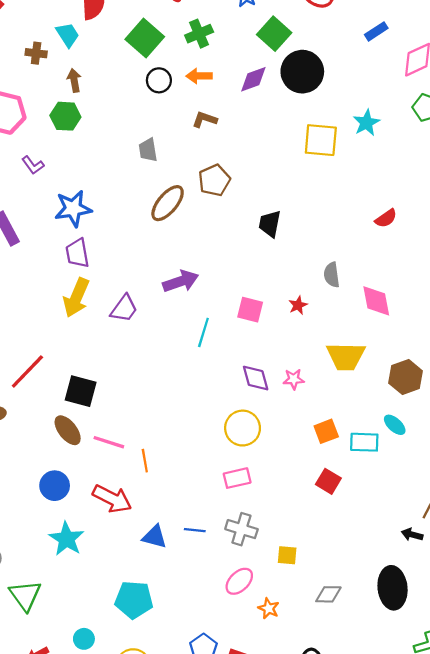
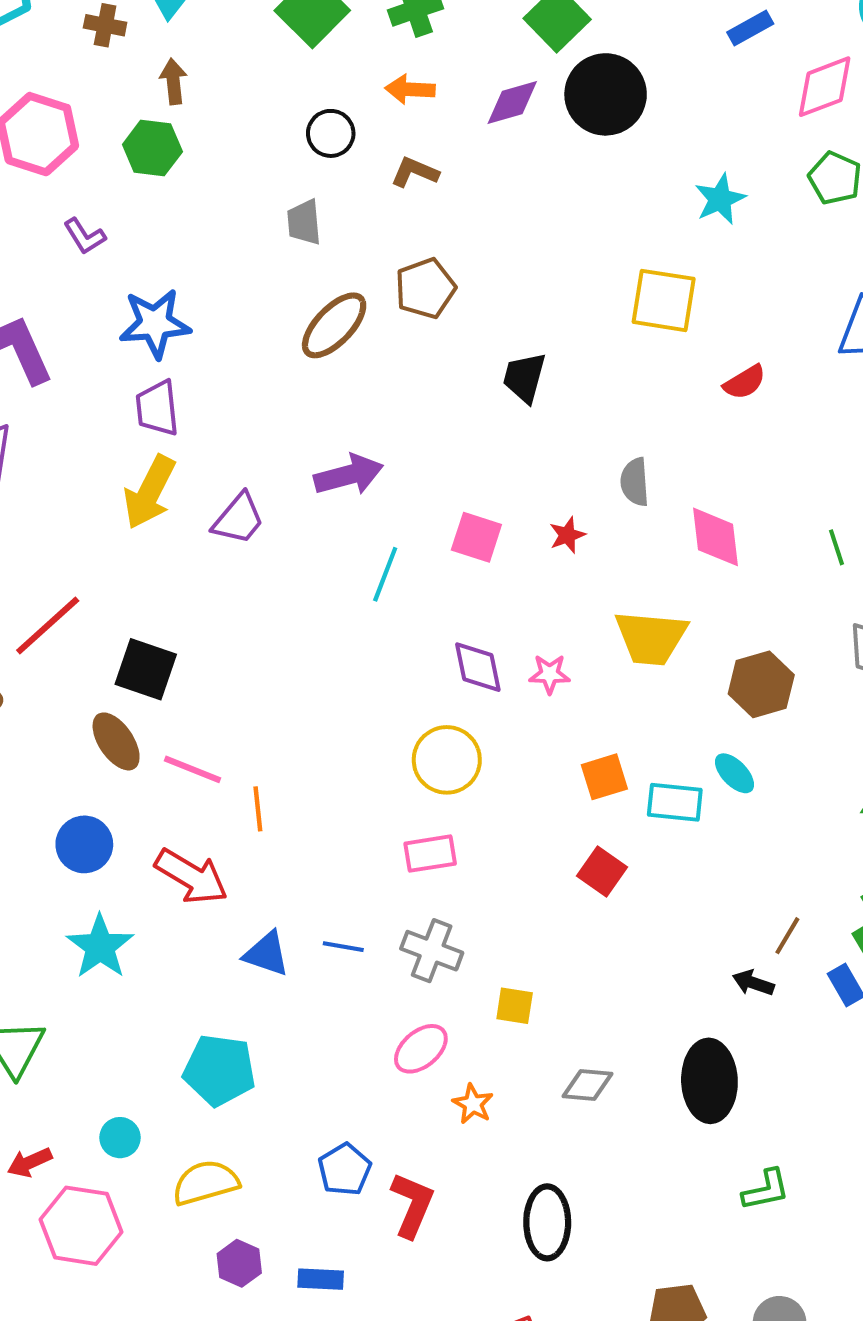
black circle: (159, 80) -> (331, 133), moved
yellow square: (321, 140) -> (664, 300), moved

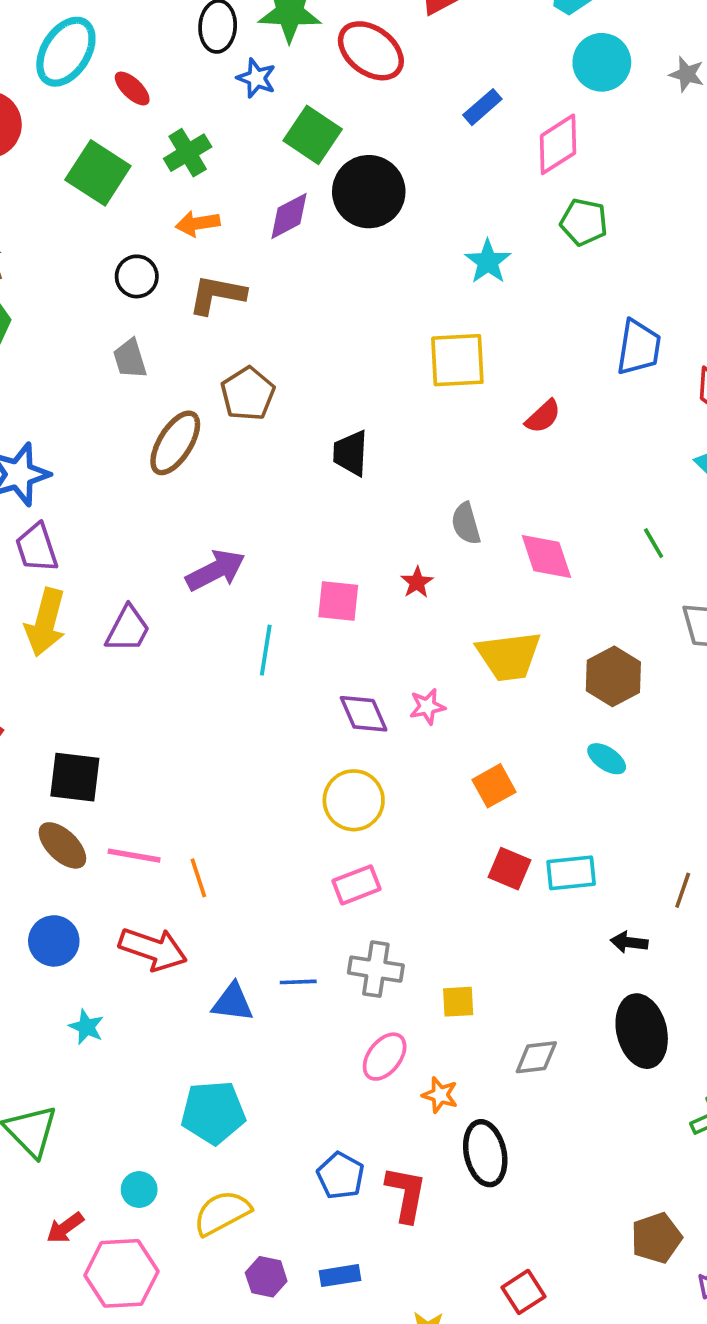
brown L-shape: (415, 172) -> (217, 295), size x1.4
cyan rectangle: (675, 802) -> (571, 873), moved
cyan star: (100, 947) -> (86, 1027), size x0.6
black arrow: (753, 983) -> (629, 942), moved
black ellipse: (547, 1222) -> (485, 1153), moved

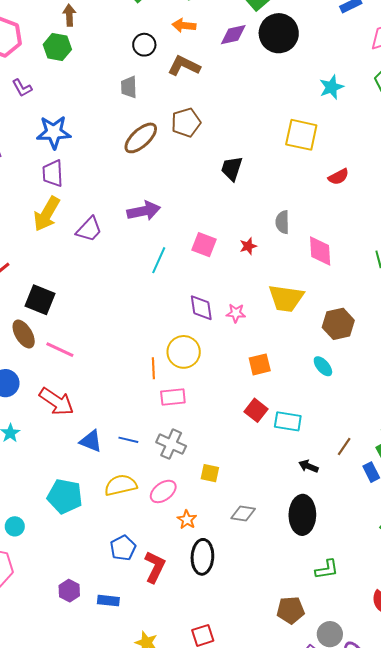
orange line: (198, 878) -> (153, 368), moved
yellow semicircle: (222, 1213) -> (121, 485), moved
brown pentagon: (656, 1238) -> (291, 610), moved

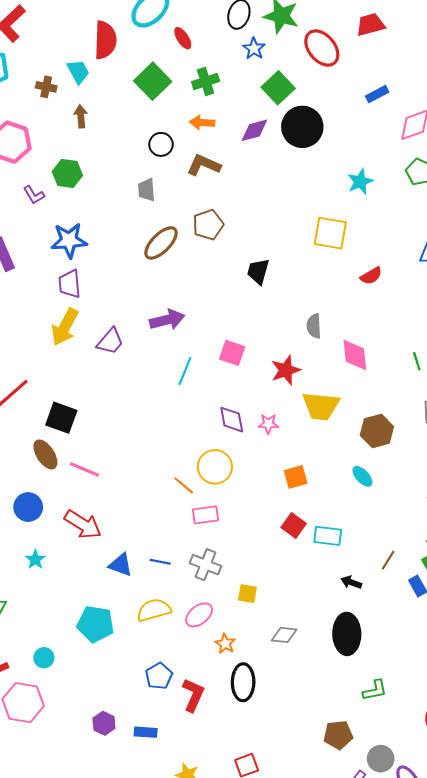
green hexagon: (57, 47) -> (67, 173), moved
red star: (248, 246) -> (286, 370), moved, size x1.6
orange line: (153, 368) -> (184, 485), turned -45

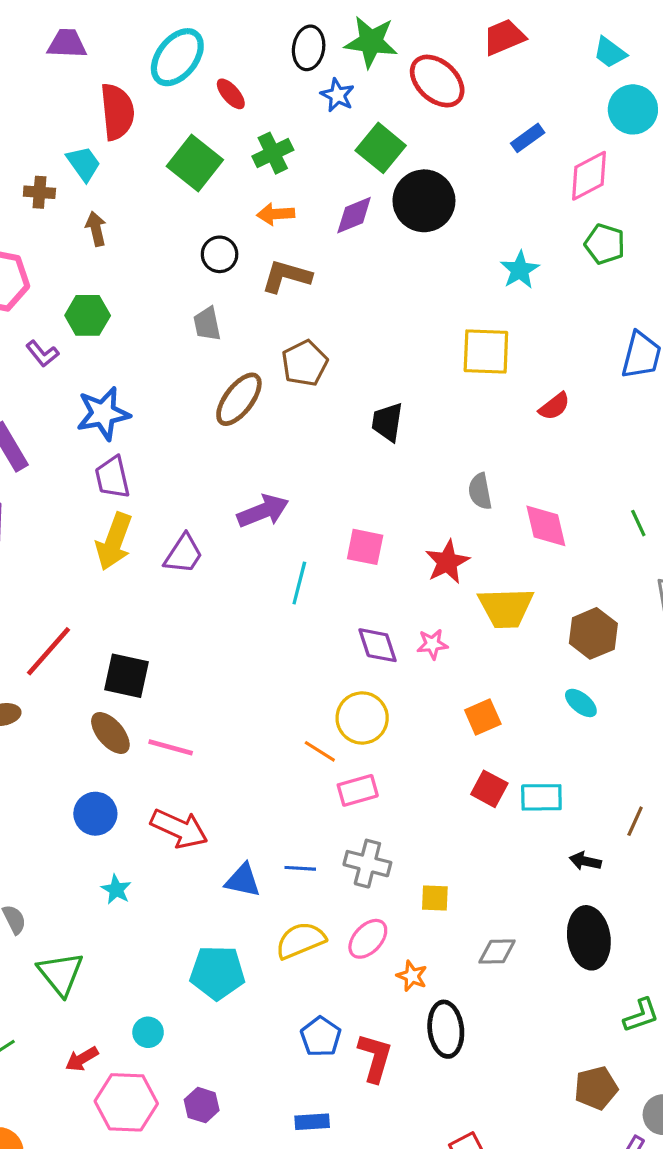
purple hexagon: (104, 723) -> (202, 1105), moved

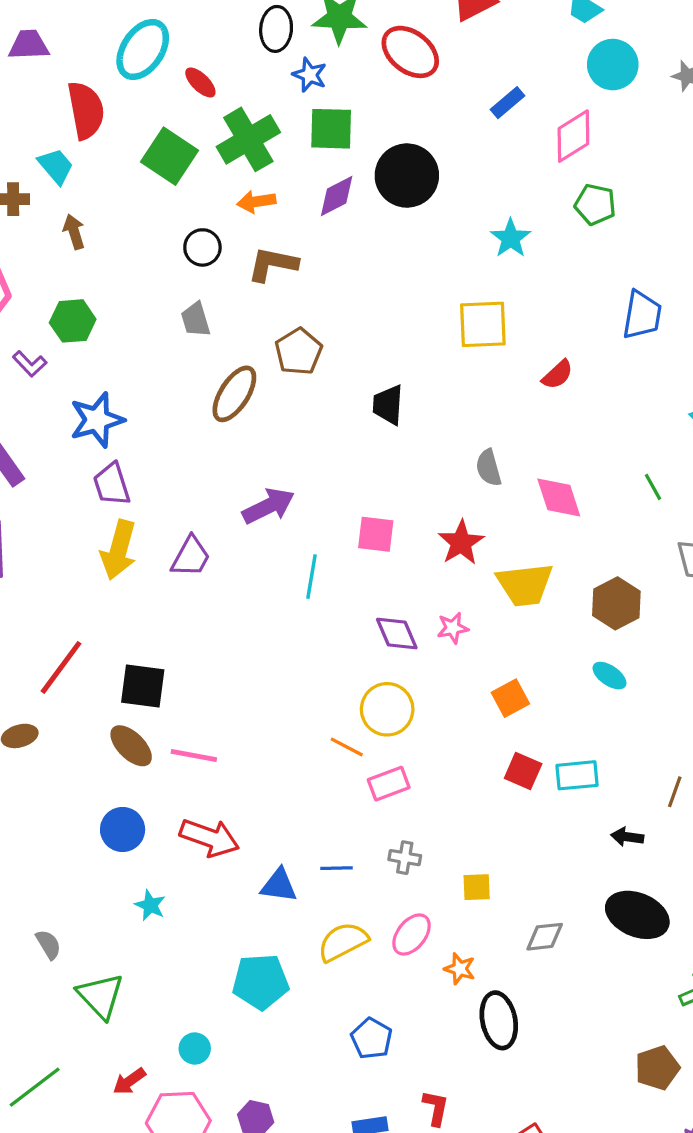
green square: (381, 148) -> (331, 129), moved, turned -33
green cross: (273, 153) -> (248, 139), size x1.5
gray cross: (367, 864) -> (405, 858), size x0.7
black ellipse: (589, 938) -> (637, 915), turned -54
red L-shape: (375, 1058) -> (436, 1108), moved, size x0.7

